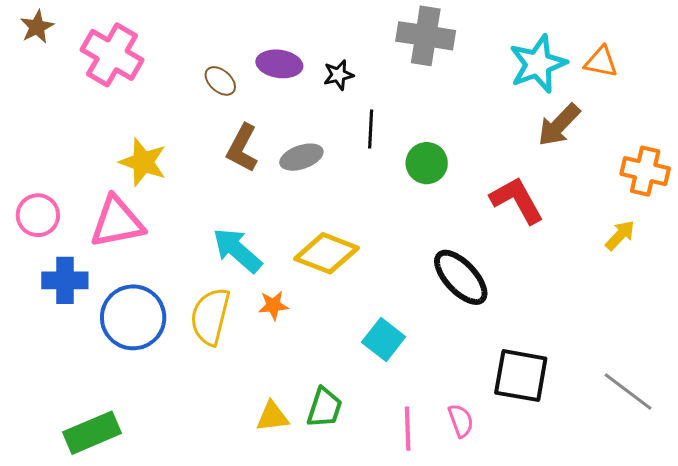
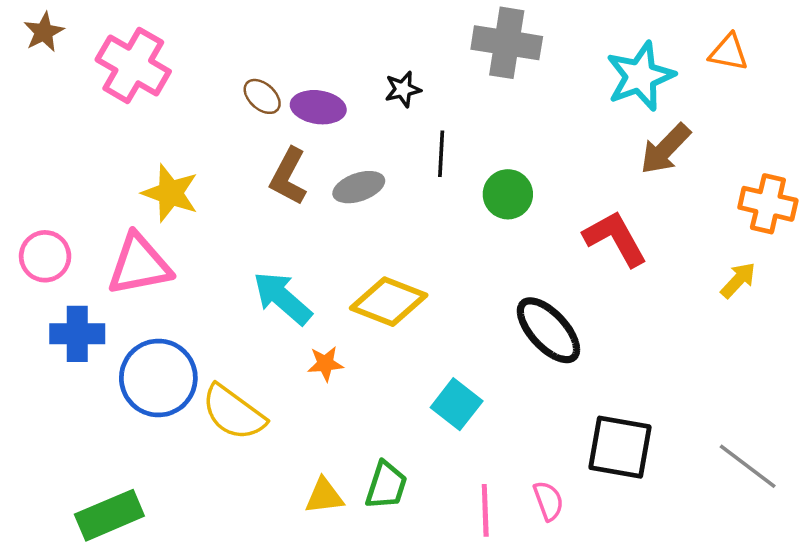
orange triangle: (601, 62) -> (729, 52), moved
purple ellipse: (279, 64) -> (318, 107), moved
yellow semicircle: (210, 316) -> (234, 413), moved, turned -68

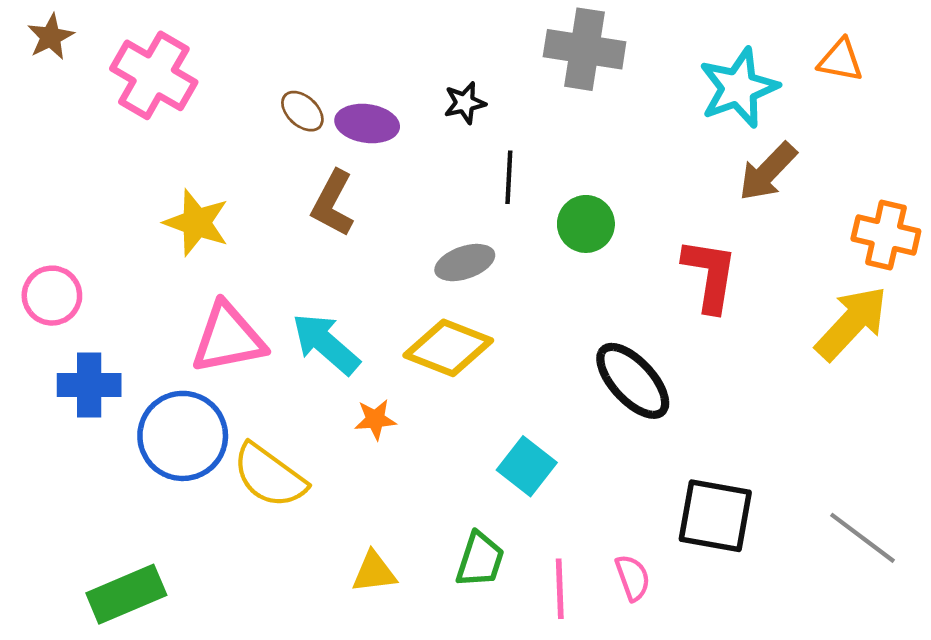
gray ellipse: (359, 187) -> (465, 263), moved
red L-shape: (615, 238) -> (710, 275), turned 38
pink triangle: (139, 265) -> (228, 338), moved
yellow arrow: (738, 280) -> (852, 323), size x1.8
green trapezoid: (386, 485) -> (480, 560), moved

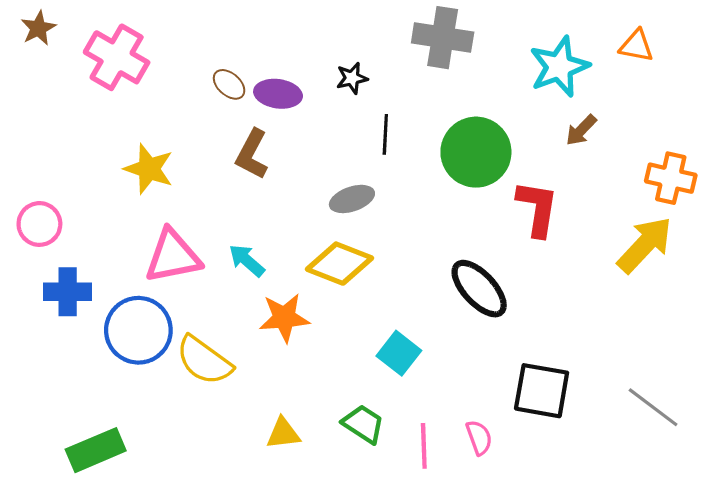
brown arrow: (768, 172) -> (581, 130), size x0.7
green circle: (586, 224) -> (476, 152), moved, size x1.6
cyan arrow: (326, 344) -> (247, 260), size x0.7
orange star: (375, 419) -> (284, 318), size x1.6
green trapezoid: (480, 560) -> (363, 424), turned -75

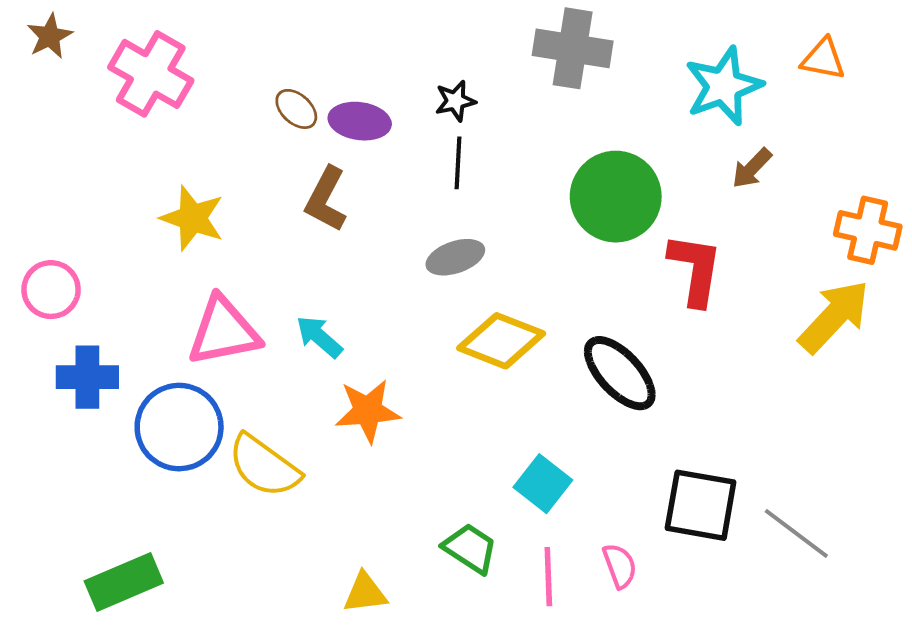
black line: (385, 134) -> (458, 163), moved
yellow diamond: (339, 264) -> (501, 341), moved
cyan square: (399, 353) -> (543, 484), moved
gray line: (653, 407) -> (796, 533), moved
yellow triangle: (283, 433) -> (365, 593), moved

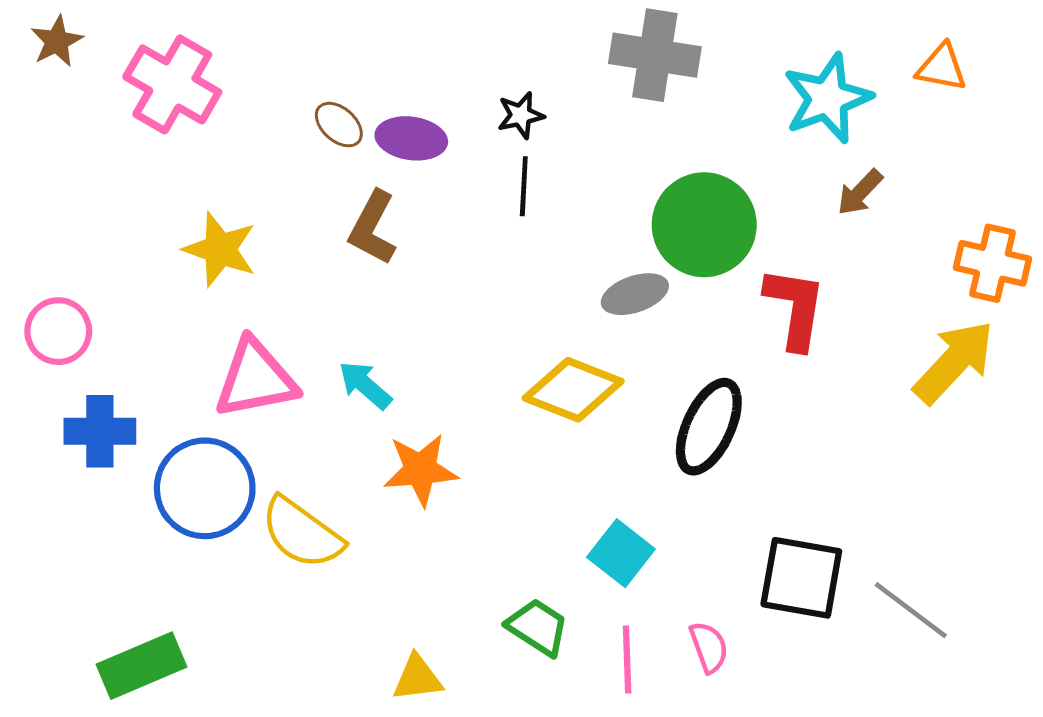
gray ellipse: (455, 257) -> (635, 294), moved
black ellipse: (620, 373) -> (709, 427), turned 68

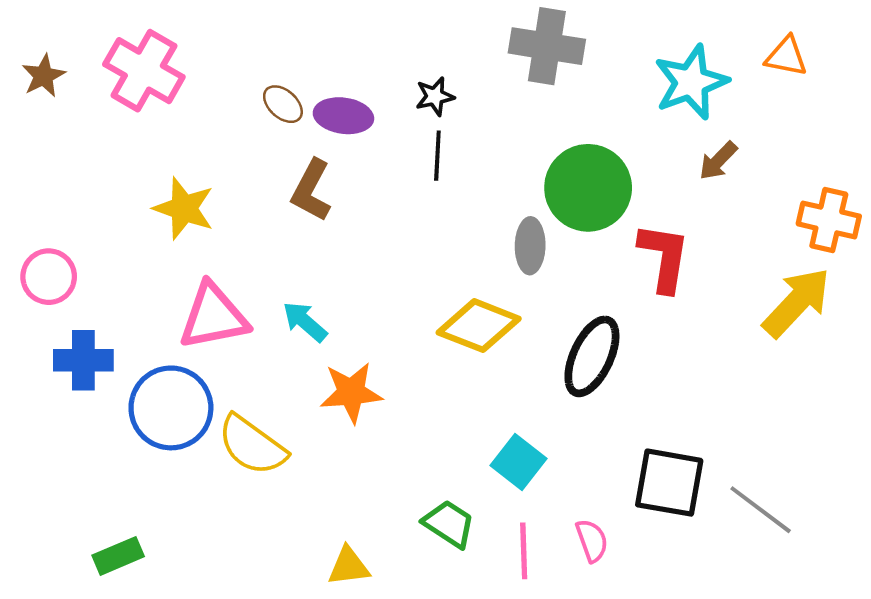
brown star: (57, 41) -> (43, 76), moved
gray ellipse: (635, 294) -> (530, 246), turned -70
green rectangle: (141, 666) -> (118, 556), size x0.7

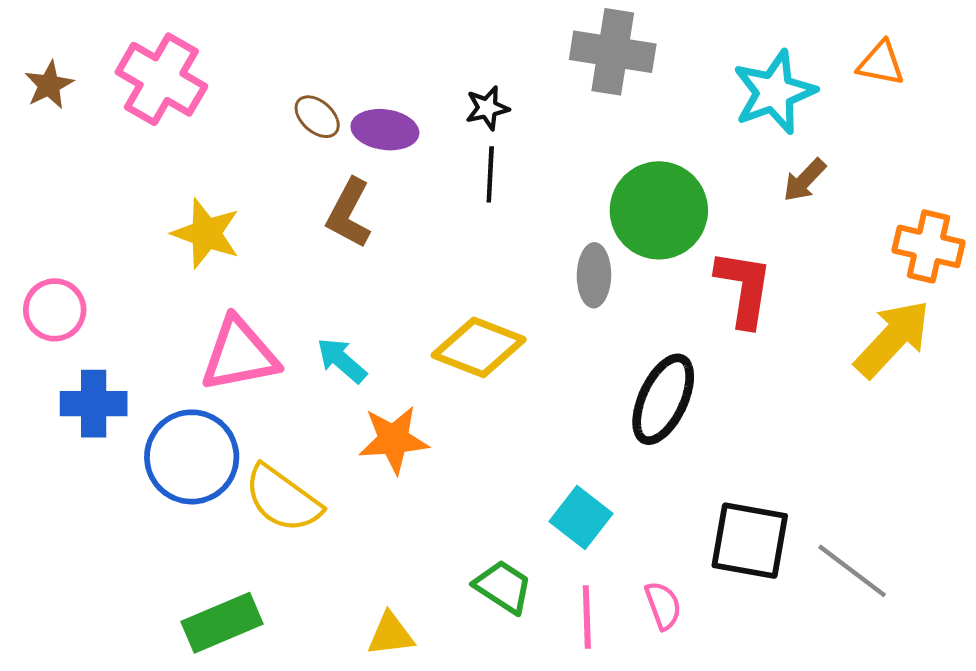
yellow diamond: (479, 326) -> (479, 347), moved
green rectangle: (118, 556) -> (222, 623), moved, size x1.4

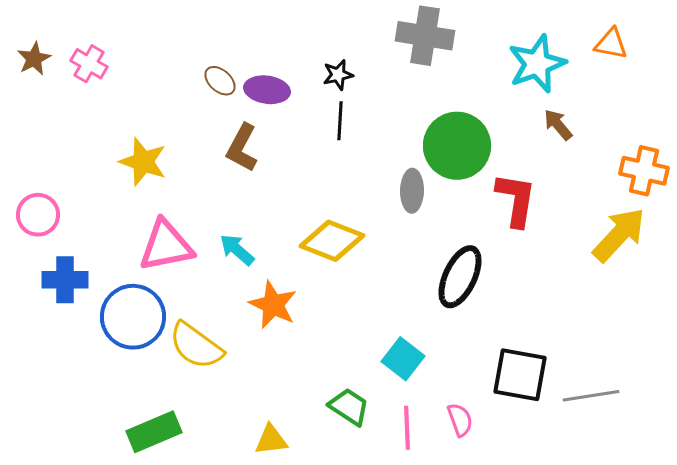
pink cross: (161, 79) -> (89, 64), moved, size x0.6
brown arrow: (804, 180) -> (558, 125), turned 96
orange star: (394, 440) -> (273, 305), turned 30
gray line: (852, 571) -> (591, 396), turned -46

